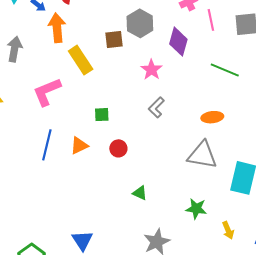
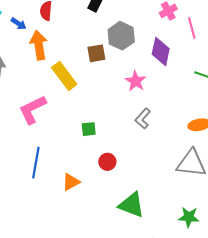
orange triangle: (79, 145) -> (71, 182), moved
green triangle: (140, 193) -> (132, 205), size x1.8

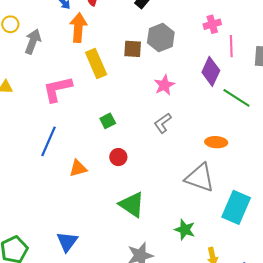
purple diamond: (161, 51) -> (211, 71), moved
green square: (89, 129) -> (108, 121), turned -35

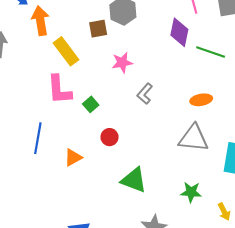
pink star: (164, 85) -> (122, 63), moved, turned 30
pink L-shape: (57, 89) -> (59, 90), moved, turned -68

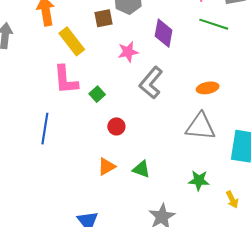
purple diamond: (179, 32) -> (164, 33), moved
green line: (211, 52) -> (214, 24), moved
gray L-shape: (145, 94) -> (151, 83), size x1.5
orange triangle: (73, 157) -> (107, 167), moved
green triangle: (134, 180) -> (141, 169), size x0.7

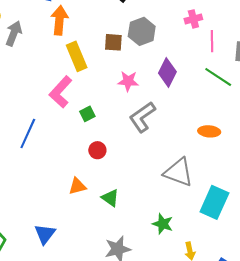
pink L-shape: (66, 80) -> (61, 92), turned 32
orange ellipse: (208, 88) -> (209, 131), moved

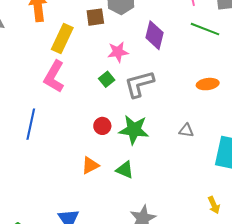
yellow rectangle: (77, 56) -> (62, 39), turned 60
green square: (87, 114) -> (107, 79), moved
gray L-shape: (142, 117) -> (139, 84), turned 32
gray triangle: (178, 172) -> (186, 130), size x0.5
green star: (163, 224) -> (134, 130), moved, size x1.4

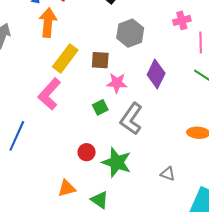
brown square: (95, 17) -> (100, 60), moved
gray L-shape: (139, 84) -> (131, 119), turned -52

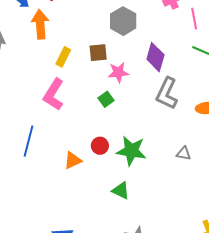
yellow rectangle: (65, 58) -> (63, 57), size x0.7
gray L-shape: (131, 119) -> (167, 93), moved
orange triangle: (67, 188) -> (73, 160), moved

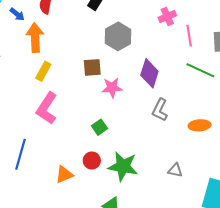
yellow rectangle: (63, 57) -> (43, 71), moved
gray L-shape: (167, 93) -> (160, 110), size x0.7
green square: (106, 99) -> (100, 127), moved

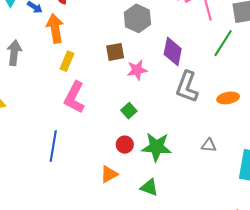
green line: (200, 70) -> (223, 43), turned -76
gray L-shape: (160, 110) -> (187, 87), size x1.4
orange triangle: (64, 175) -> (109, 174), moved

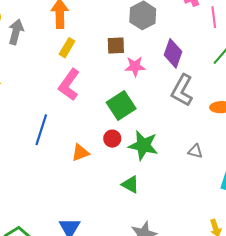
green square: (129, 111) -> (121, 105), size x1.8
orange triangle: (109, 174) -> (80, 153), moved

